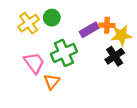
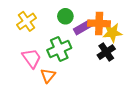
green circle: (52, 18) -> (65, 16), moved
orange cross: (107, 25) -> (99, 23), size x1.5

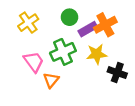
orange cross: (99, 23) -> (105, 25), turned -30
yellow star: (112, 33) -> (97, 54), moved
black cross: (106, 52) -> (117, 73), moved, turned -36

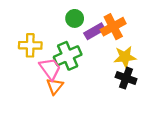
yellow cross: (28, 23) -> (30, 45), moved, turned 36
yellow star: (97, 54) -> (125, 57), moved
pink trapezoid: (34, 62) -> (50, 69), moved

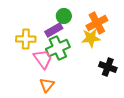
purple rectangle: (95, 31) -> (54, 30), moved
yellow star: (125, 57) -> (91, 38), moved
orange triangle: (55, 86) -> (47, 85), moved

